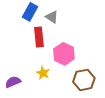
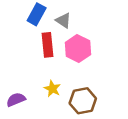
pink hexagon: (64, 54) -> (78, 48), moved
brown hexagon: (84, 80) -> (83, 101), moved

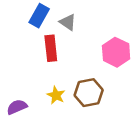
pink hexagon: (78, 48) -> (116, 52), moved
brown hexagon: (83, 101) -> (89, 93), moved

